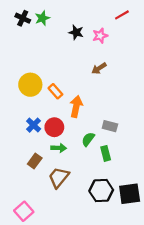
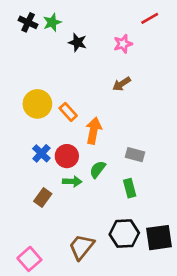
black star: (76, 32) -> (78, 42), moved
green semicircle: (88, 139) -> (98, 169), moved
brown trapezoid: (59, 177) -> (82, 247), moved

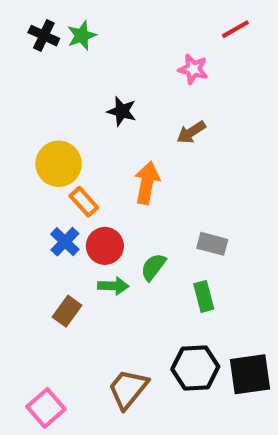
black star: (78, 42) -> (122, 111), moved
pink star: (123, 44) -> (193, 69), turned 30
orange rectangle: (68, 112) -> (84, 202), moved
orange arrow: (94, 131) -> (147, 183), moved

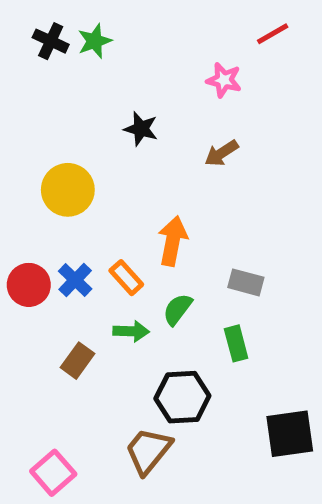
orange arrow: (147, 183) -> (173, 241), moved
orange rectangle: (84, 202) -> (126, 278), moved
red circle: (105, 246) -> (29, 285), moved
black hexagon: (195, 368) -> (182, 397), moved

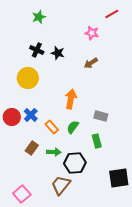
black cross: (51, 41) -> (37, 50), moved
orange rectangle: (126, 278) -> (52, 127), moved
green arrow: (131, 331) -> (54, 152), moved

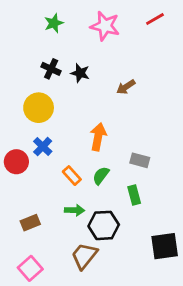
pink star: (92, 33) -> (105, 26), moved, size x1.5
blue cross: (31, 115) -> (43, 146), moved
brown rectangle: (32, 148) -> (30, 223), moved, turned 32

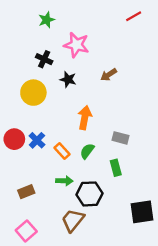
pink star: (105, 26) -> (76, 45), moved
black star: (80, 73) -> (68, 79), moved
blue cross: (43, 146) -> (37, 140), moved

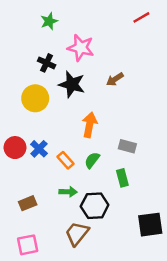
black star: (68, 79) -> (72, 84), size x1.5
pink square: (26, 231) -> (28, 245), turned 30

